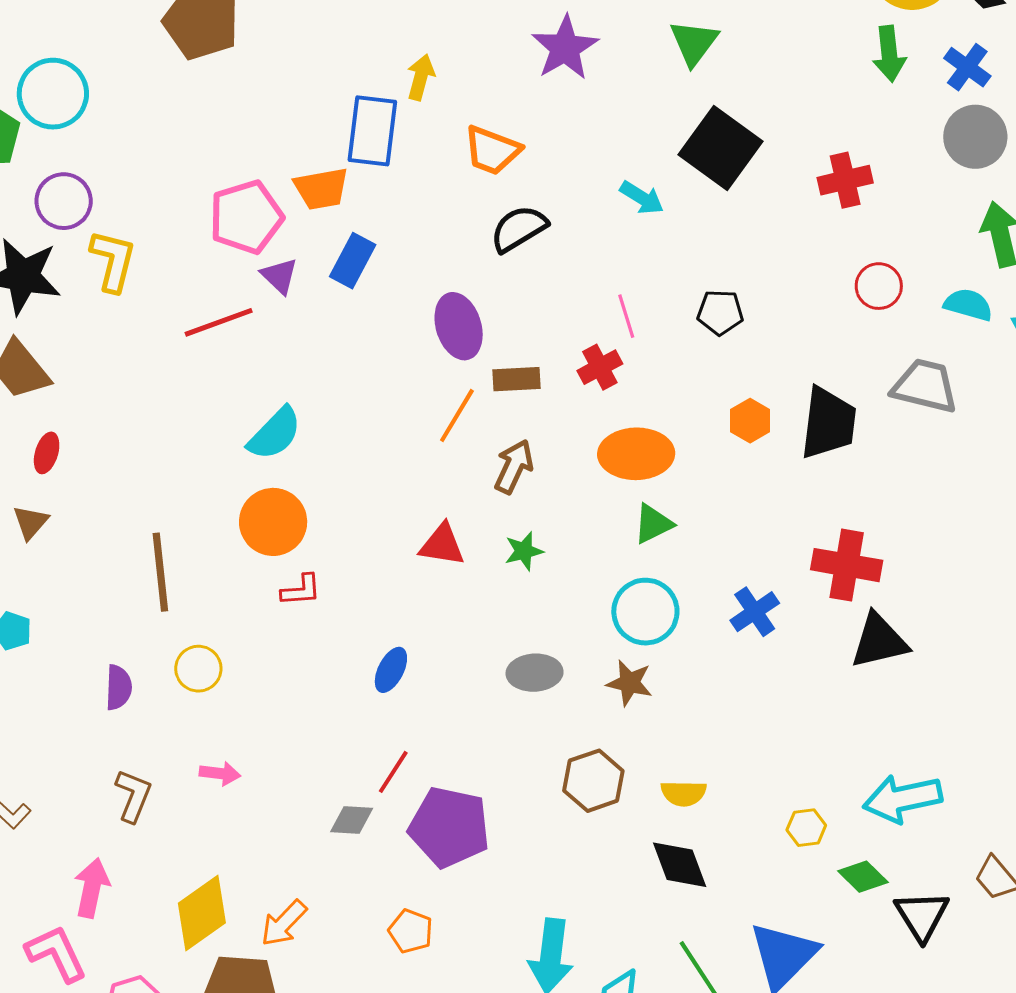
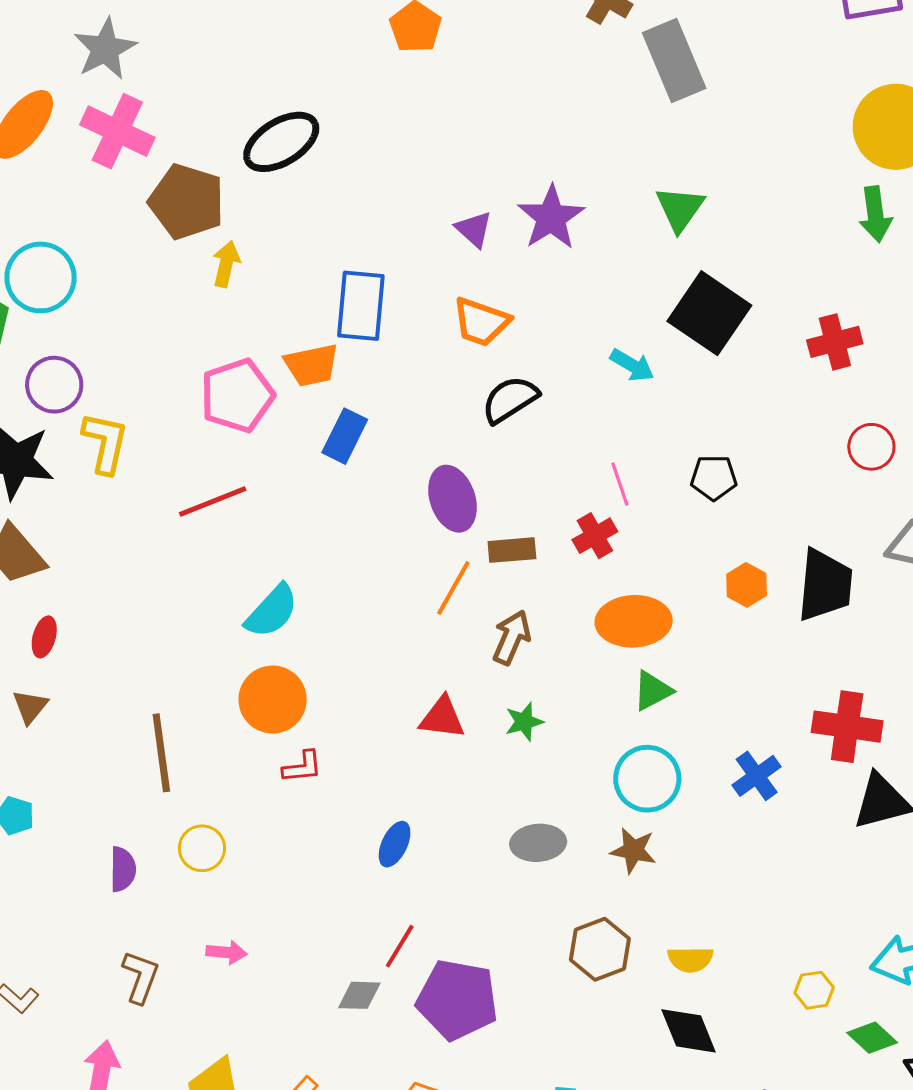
yellow arrow: (421, 77) -> (226, 264), moved
purple triangle: (279, 276) -> (474, 229), moved

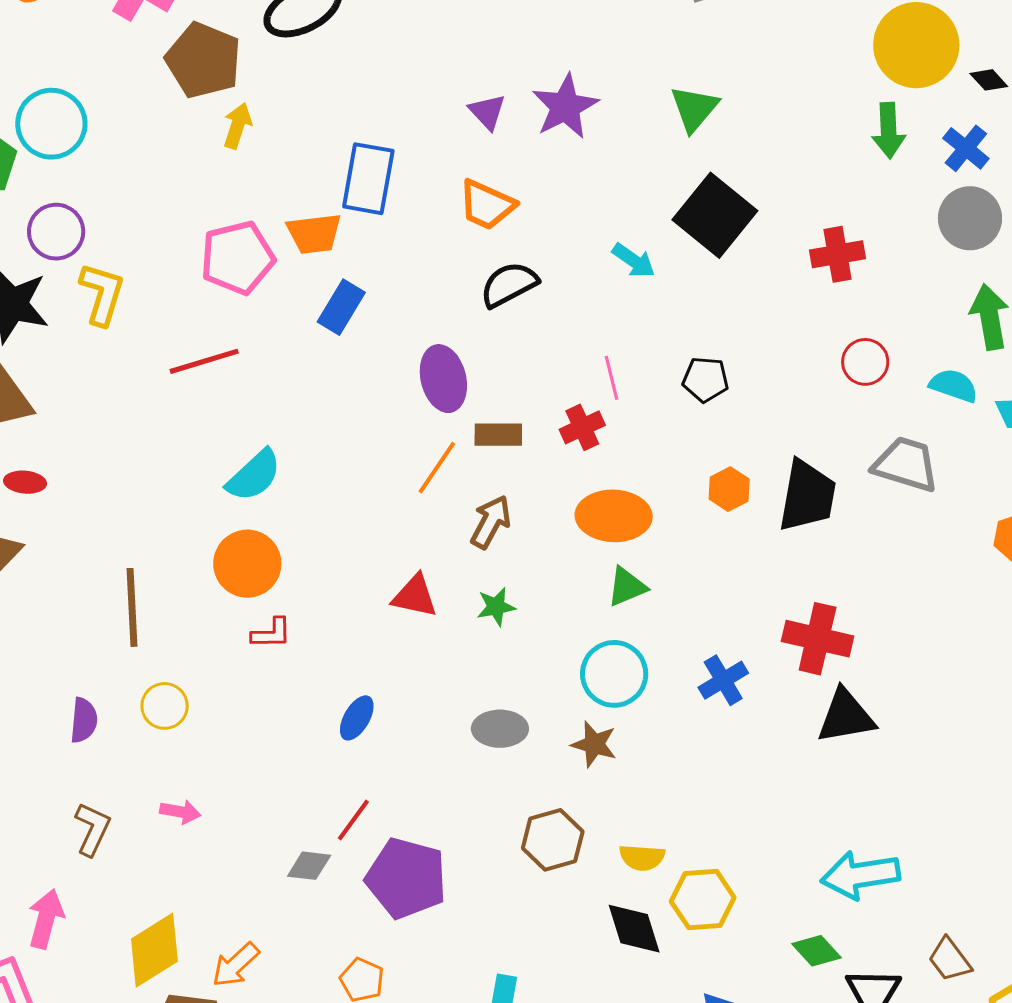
red ellipse: (44, 637) -> (25, 482), turned 75
yellow hexagon: (814, 990) -> (703, 900), moved, size x1.6

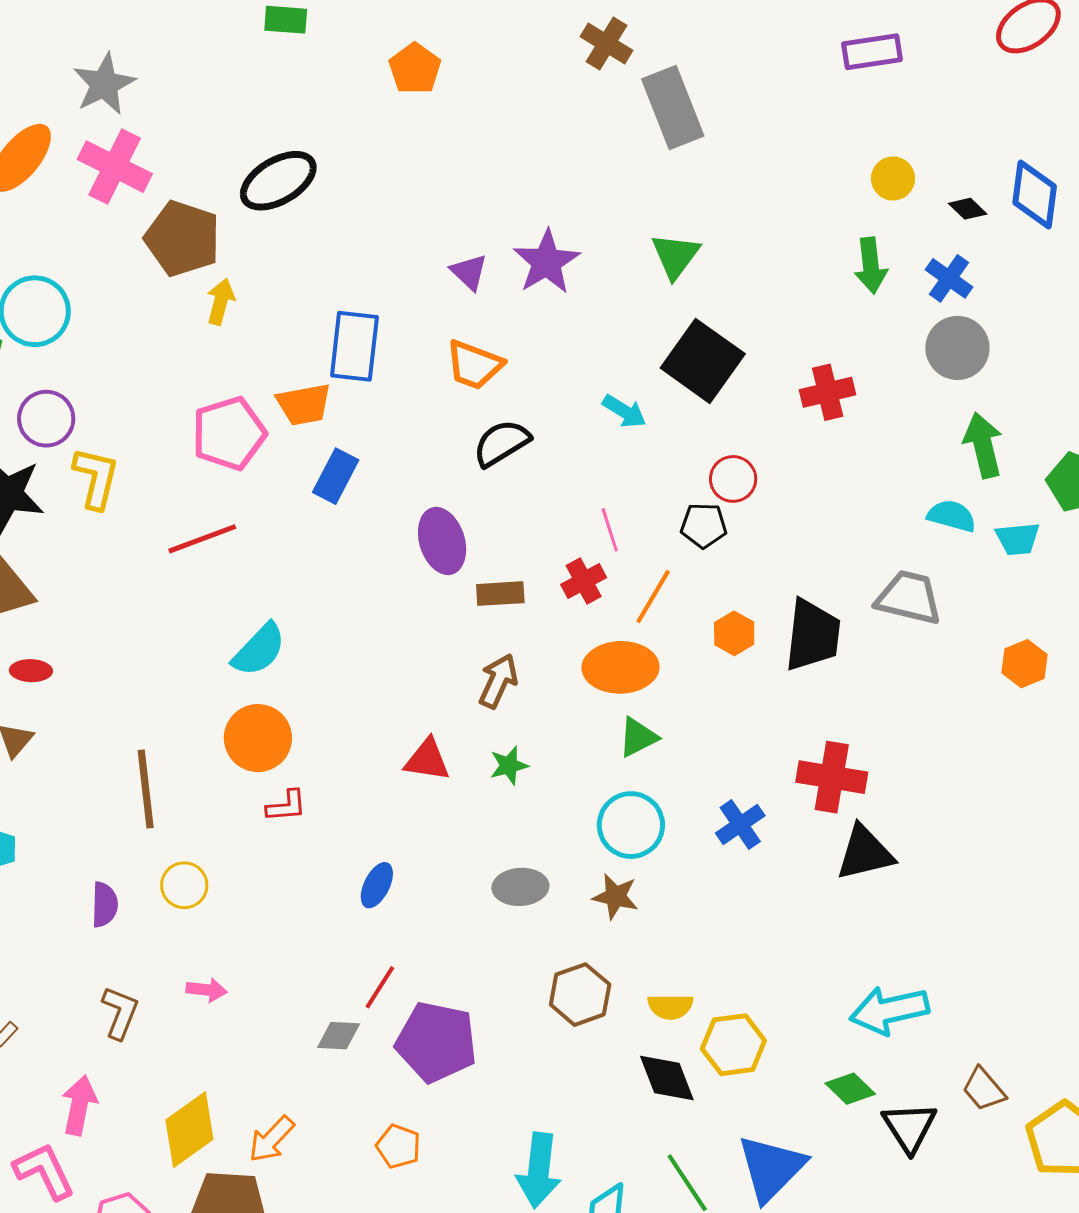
yellow circle: (916, 45) -> (893, 178), size x0.5
red circle: (865, 362) -> (733, 479), moved
orange line: (437, 468) -> (653, 597), moved

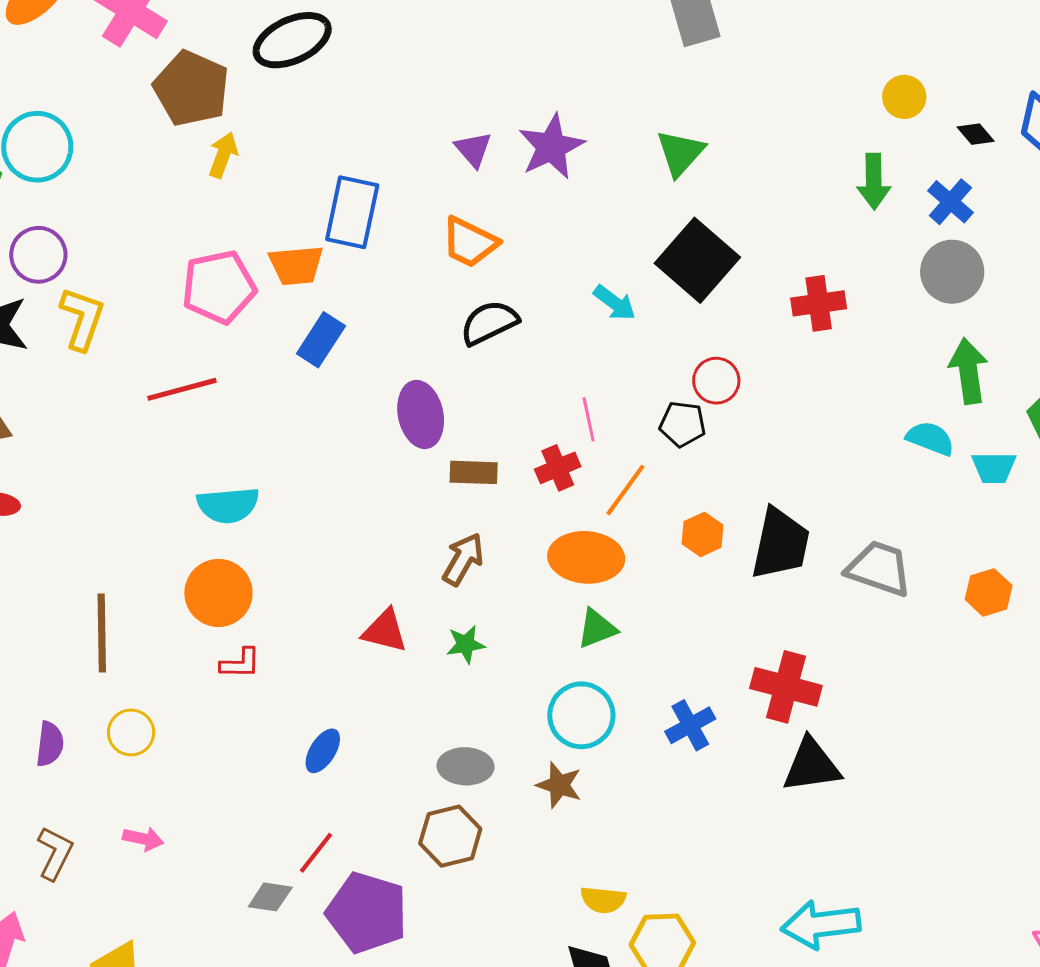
gray trapezoid: (909, 598) -> (879, 568), moved
cyan semicircle: (259, 650) -> (228, 505), turned 36
brown hexagon: (580, 995) -> (450, 836), moved

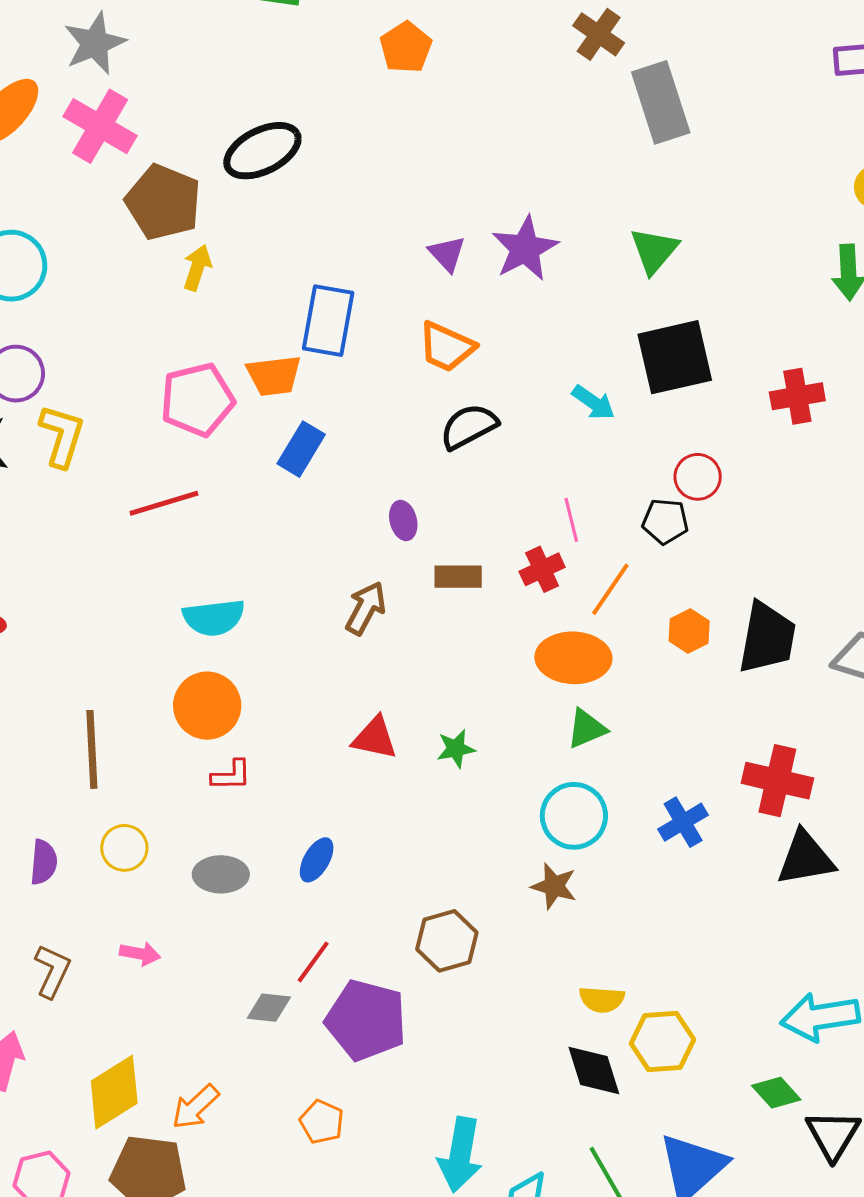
black square: (697, 260) -> (675, 357), turned 38
purple ellipse: (421, 414) -> (403, 520), size x0.6
brown arrow: (463, 559) -> (366, 608), moved
gray ellipse: (466, 766) -> (221, 874), moved

